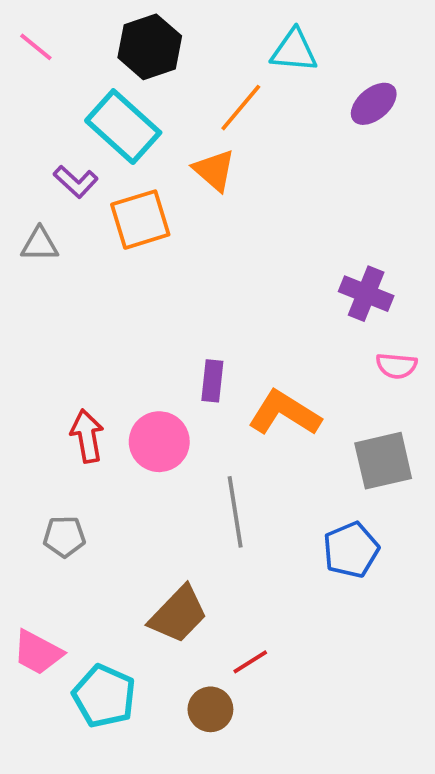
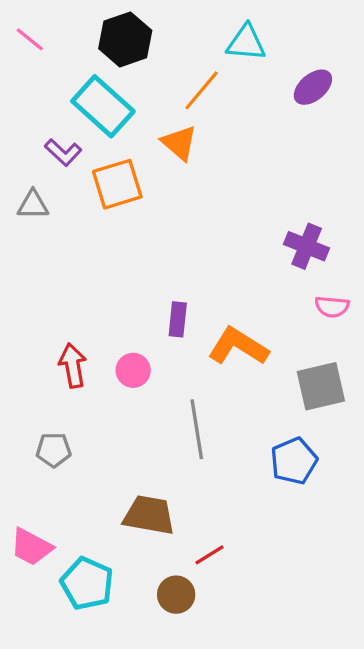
pink circle: (159, 442) -> (133, 370), size x0.7
brown trapezoid: (178, 614) -> (149, 515), turned -124

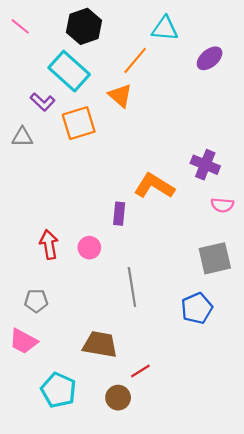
orange L-shape: (238, 346) -> (154, 186), moved
pink trapezoid: (31, 547) -> (23, 341), moved

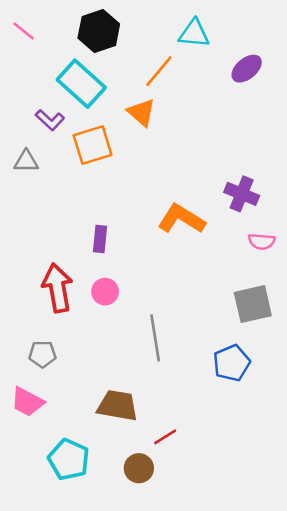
purple rectangle: (119, 214) -> (100, 239), moved
red arrow: (49, 244) -> (57, 288), size x1.4

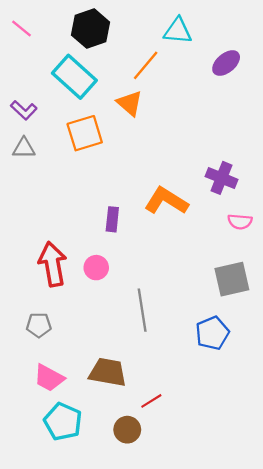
purple L-shape: (50, 120) -> (24, 110), moved
purple rectangle: (100, 239) -> (112, 219), moved
pink trapezoid: (27, 402) -> (49, 378), moved

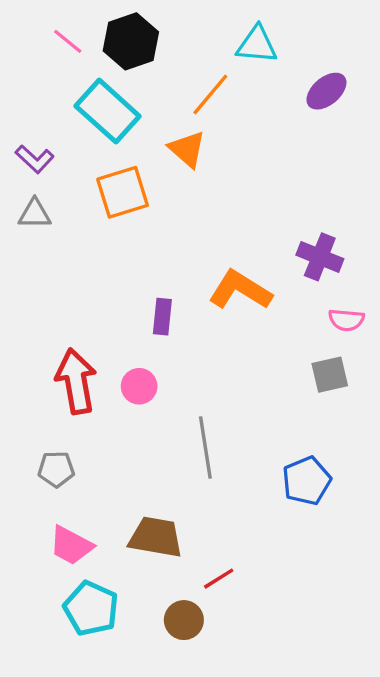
pink line: (22, 29) -> (68, 41), moved
gray square: (232, 279) -> (330, 375), moved, size x0.7

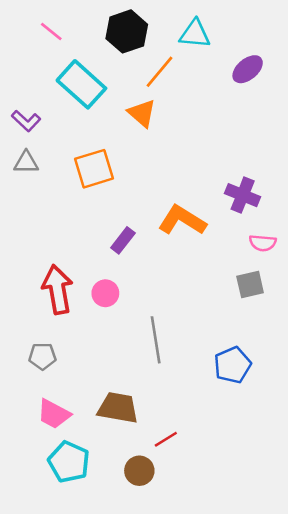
black hexagon: (131, 41) -> (127, 31), moved
orange square: (123, 192) -> (94, 169), moved
purple rectangle: (162, 317) -> (123, 240), turned 32

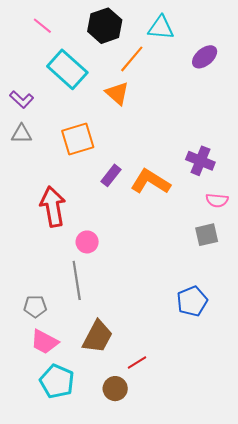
purple rectangle: (123, 240) -> (111, 175), moved
red arrow: (58, 289) -> (53, 207), moved
gray line: (156, 340) -> (77, 280), moved
gray pentagon: (42, 356) -> (35, 306), moved
brown trapezoid: (118, 408) -> (97, 337), turned 108

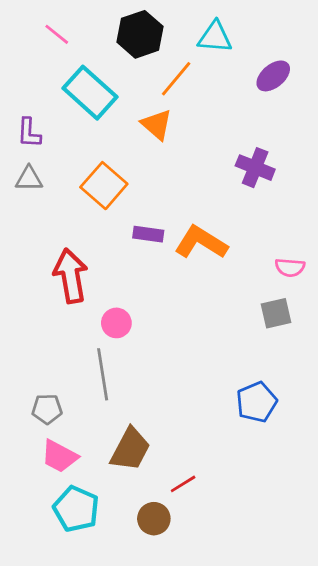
purple L-shape: (22, 99) -> (29, 133), turned 50
orange square: (78, 139) -> (104, 186), turned -32
purple cross: (200, 161) -> (255, 168), moved
purple rectangle: (111, 175) -> (148, 234), turned 60

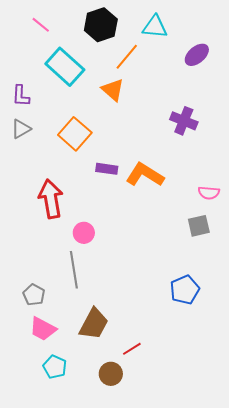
gray triangle: (29, 179) -> (21, 129), turned -30
gray pentagon: (47, 409) -> (34, 295), turned 30
cyan pentagon: (76, 509) -> (55, 367), size x0.7

